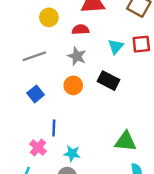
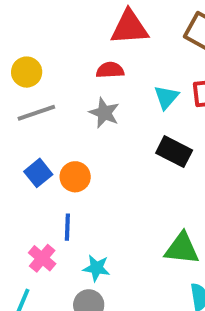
yellow circle: (49, 17) -> (27, 72), moved
black rectangle: (108, 81) -> (174, 152), moved
orange circle: (73, 85) -> (75, 177), moved

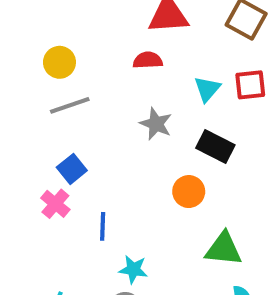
gray star: (104, 113) -> (156, 124), moved
orange circle: (75, 177) -> (189, 192), moved
pink cross: (42, 258) -> (55, 204), moved

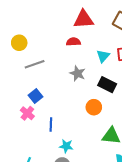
yellow circle: (59, 62) -> (19, 43), moved

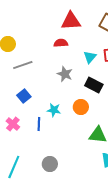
pink cross: (27, 113) -> (13, 124), moved
cyan star: (66, 146) -> (54, 110), moved

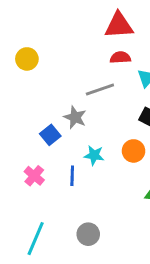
red semicircle: (61, 43) -> (120, 57), moved
gray line: (23, 65) -> (100, 90), moved
gray star: (65, 74) -> (75, 117), moved

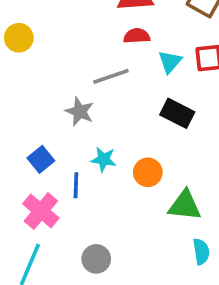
blue square: (50, 135) -> (41, 159), moved
orange circle: (134, 151) -> (148, 172), moved
pink cross: (34, 176) -> (41, 211), moved, size x1.4

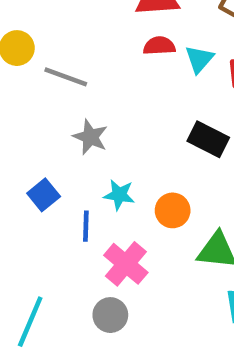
cyan triangle: (170, 62) -> (199, 59), moved
gray line: (111, 76) -> (66, 77), moved, turned 39
pink cross: (41, 211) -> (126, 264), moved

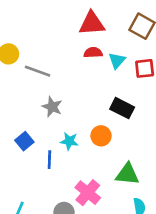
orange circle: (173, 210) -> (101, 136), moved
pink cross: (126, 264) -> (88, 193), moved

